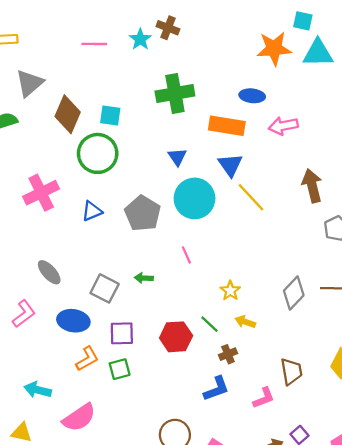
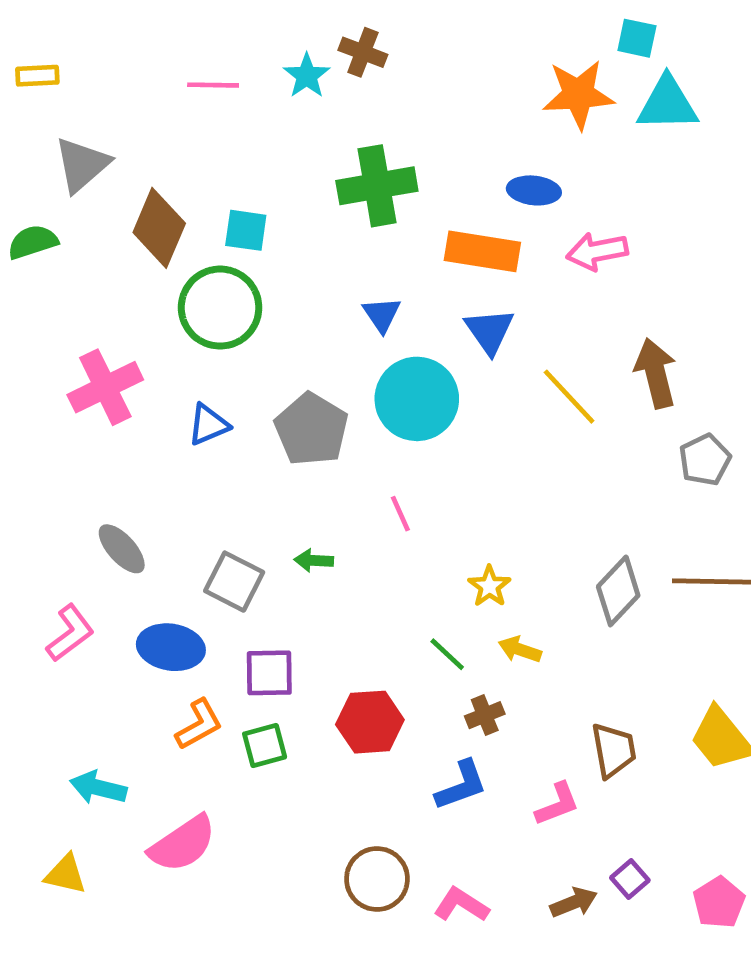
yellow line: (251, 197) -> (569, 397), moved
red hexagon: (176, 337) -> (370, 722), moved

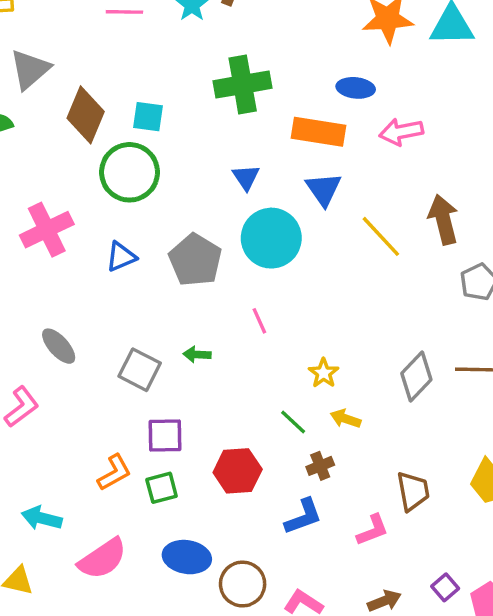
blue ellipse: (171, 647) -> (187, 557), moved
purple square: (630, 879) -> (445, 587), moved

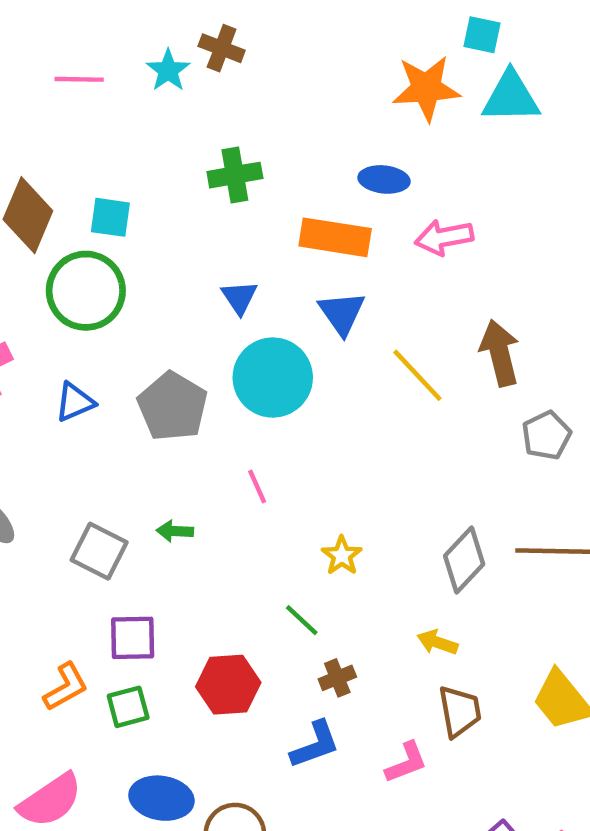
green cross: (243, 85) -> (235, 175), size x0.7
yellow arrow: (346, 419) -> (437, 642), moved

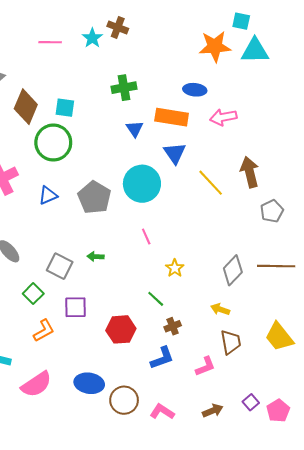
blue triangle: (239, 297) -> (135, 129), moved
pink line: (257, 487) -> (146, 236), moved
green square: (128, 707) -> (33, 294), moved, turned -30

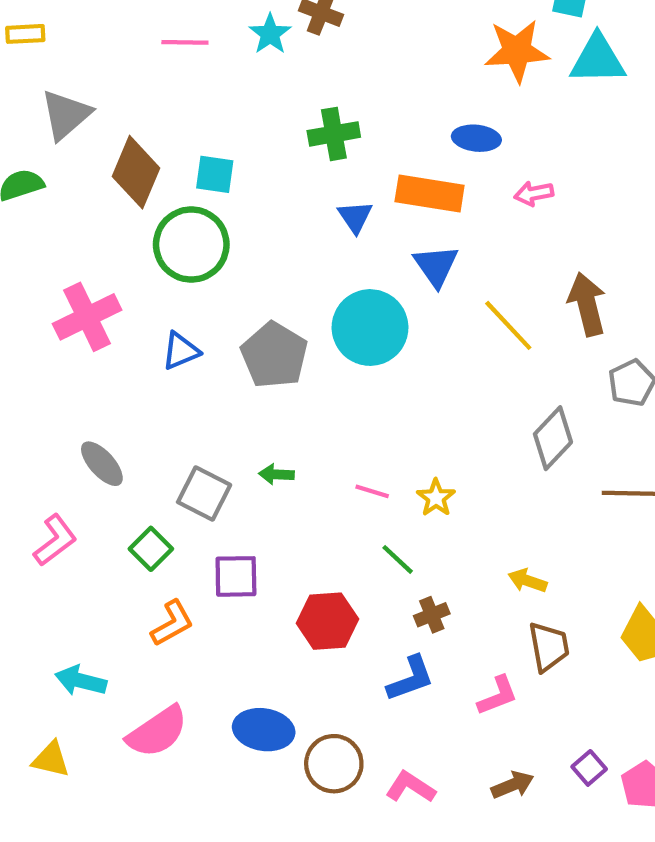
pink arrow: (223, 117) -> (534, 193), size x0.7
pink line: (146, 236) -> (372, 491), moved, turned -49
gray diamond: (233, 270) -> (553, 438), moved

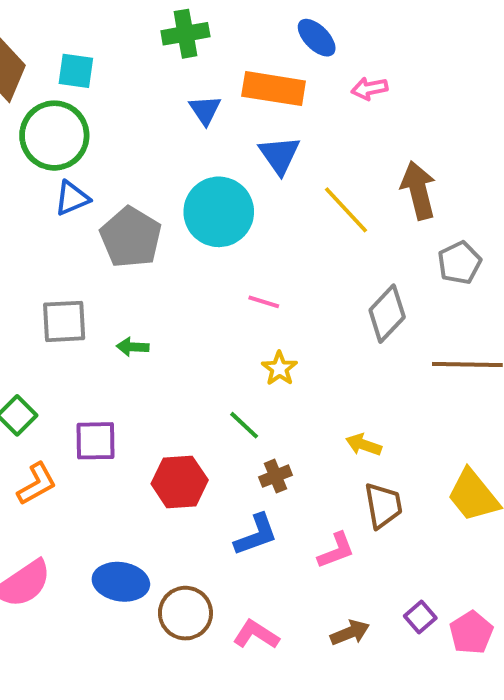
blue ellipse: (476, 138) -> (317, 38), turned 39
blue triangle: (181, 351) -> (72, 198), moved
pink line: (372, 491) -> (264, 302), moved
gray square: (204, 493) -> (64, 321), moved, turned -30

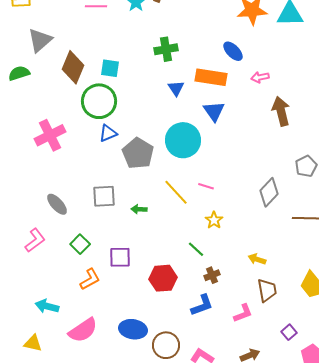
brown arrow: (418, 190) -> (281, 111), moved
yellow line: (346, 210) -> (176, 192), moved
purple square: (420, 617) -> (289, 332), moved

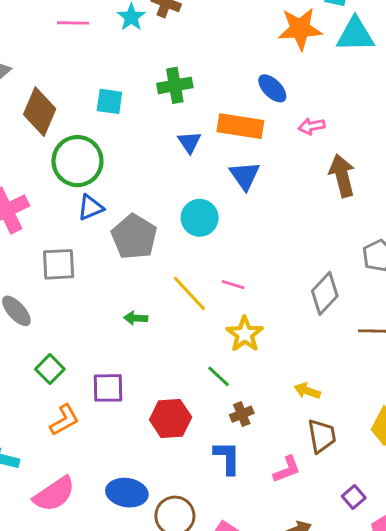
cyan square: (110, 68) -> (109, 101), moved
cyan circle: (183, 140) -> (200, 218), size x0.7
gray square: (104, 196) -> (59, 264), moved
yellow star: (214, 220) -> (245, 334), size x1.4
blue L-shape: (202, 305) -> (227, 458), turned -70

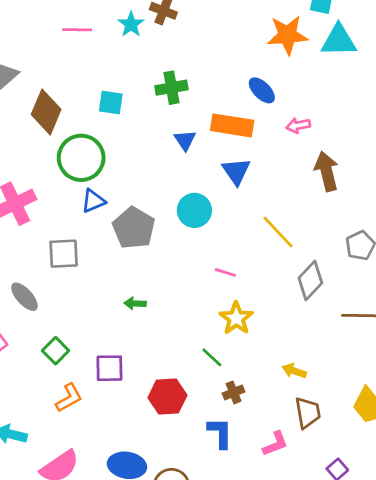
yellow line: (189, 293) -> (278, 232), moved

